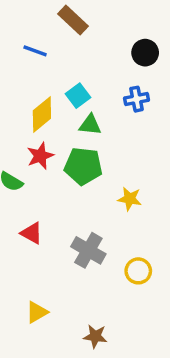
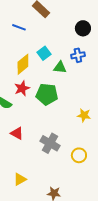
green triangle: (90, 125) -> (60, 67), moved
yellow star: (130, 199) -> (84, 115), moved

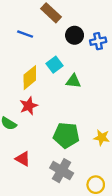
black circle: (83, 28) -> (75, 35), moved
blue cross: (78, 55) -> (98, 41), moved
green pentagon: (47, 94) -> (66, 135), moved

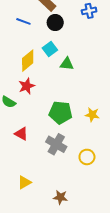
black circle: (75, 35) -> (55, 23), moved
blue cross: (98, 41) -> (89, 11), moved

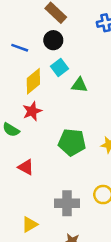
blue line: (23, 21) -> (20, 48), moved
black circle: (55, 23) -> (53, 40), moved
gray cross: (56, 144) -> (67, 203), moved, turned -30

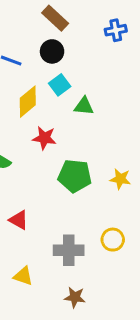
red star: (32, 111) -> (44, 138), moved, turned 30
red triangle: (26, 167) -> (19, 220), moved
yellow triangle: (30, 224) -> (23, 276), turned 49

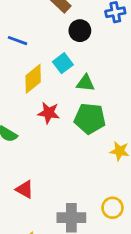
black circle: (52, 51) -> (80, 31), moved
green pentagon: (75, 176) -> (90, 118), moved

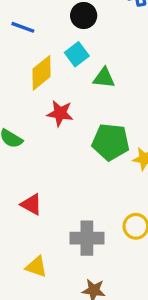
black circle: (80, 31) -> (84, 16), moved
green pentagon: (90, 118) -> (111, 142), moved

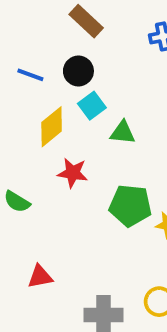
black circle: (84, 16) -> (78, 71), moved
red triangle: (31, 204) -> (40, 277), turned -40

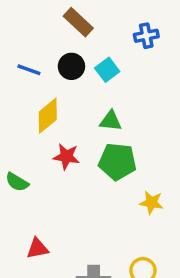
cyan square: (92, 106) -> (107, 70), moved
green pentagon: (130, 206) -> (117, 162), moved

